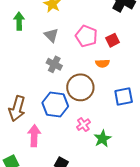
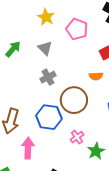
green arrow: (19, 21) -> (13, 49), moved, turned 42
pink pentagon: (86, 36) -> (77, 29), moved
gray cross: (54, 64) -> (48, 77), turned 35

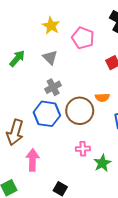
orange semicircle: (96, 76) -> (102, 97), moved
blue hexagon: (49, 117) -> (47, 114), moved
pink cross: (77, 137) -> (83, 149), turned 32

